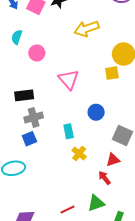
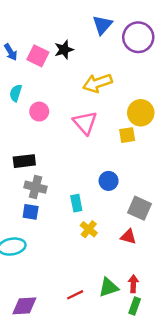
pink triangle: (69, 79) -> (85, 123), moved
gray cross: (34, 118) -> (35, 187), turned 30
blue square: (29, 139) -> (31, 212), turned 32
red triangle: (113, 160) -> (128, 237), turned 32
red arrow: (105, 178) -> (133, 284), moved, turned 40

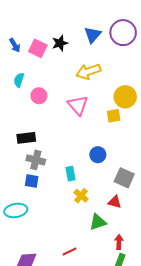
blue triangle: (102, 25) -> (93, 35), moved
green triangle: (109, 287) -> (98, 222), moved

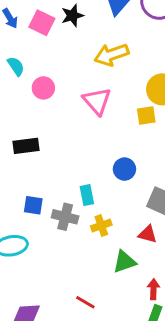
cyan semicircle: (19, 80) -> (16, 66), turned 128
gray cross: (36, 160) -> (65, 217), moved
yellow cross: (81, 196) -> (101, 226), turned 32
red line: (69, 251) -> (85, 302), turned 56

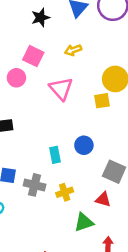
pink square: (42, 23) -> (33, 56), moved
yellow arrow: (111, 55) -> (73, 50), size x0.6
cyan rectangle: (87, 195) -> (55, 155), moved

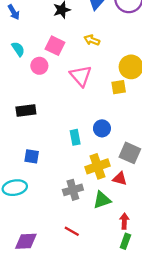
yellow arrow: (73, 50) -> (92, 40), turned 40
gray cross: (35, 185) -> (73, 190), moved, turned -30
yellow cross: (65, 192) -> (97, 166), moved, size x1.5

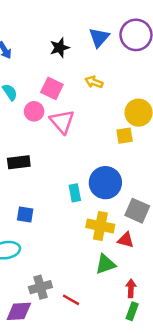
pink triangle: (81, 76) -> (62, 122), moved
blue circle: (102, 128) -> (105, 183), size x1.6
yellow cross: (97, 166) -> (100, 226), turned 30
gray cross: (73, 190) -> (40, 287), moved

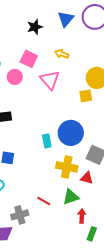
pink triangle: (62, 122) -> (50, 80), moved
red arrow: (131, 288) -> (82, 216), moved
red line: (71, 300) -> (44, 201), moved

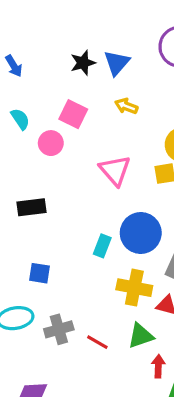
blue triangle: (66, 19) -> (117, 63), moved
pink triangle: (50, 80) -> (115, 170), moved
cyan rectangle: (47, 141) -> (102, 246), turned 32
gray cross: (20, 215) -> (59, 329), moved

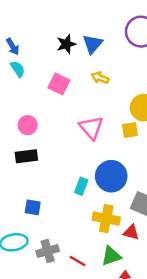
cyan semicircle: (20, 119) -> (18, 69), moved
pink circle: (51, 143) -> (28, 125), moved

